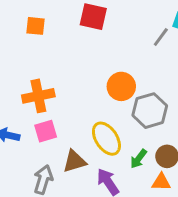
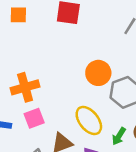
orange square: (36, 26) -> (18, 15), moved

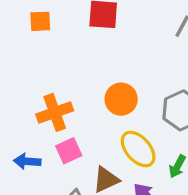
orange circle: (98, 73) -> (121, 99), moved

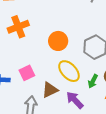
orange cross: (55, 112) -> (18, 27), moved

